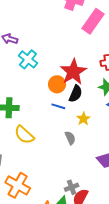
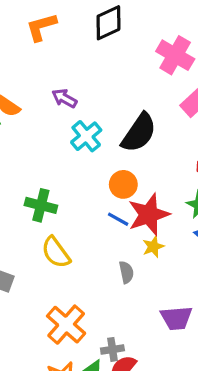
red star: (73, 72) -> (149, 215), moved
black semicircle: (76, 94) -> (139, 133), moved, size x1.5
orange cross: (18, 185) -> (66, 325), moved

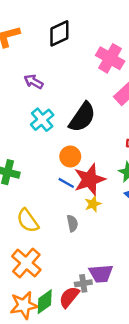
purple arrow: (64, 98) -> (33, 82), moved
yellow semicircle: (56, 252) -> (28, 221), moved
purple trapezoid: (176, 318) -> (101, 273), moved
gray cross: (112, 349) -> (83, 283), moved

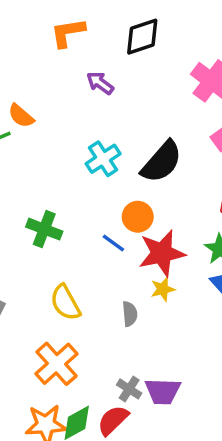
purple arrow: (33, 82) -> (100, 83), moved
blue line: (66, 183) -> (113, 243), moved
gray cross: (83, 283) -> (129, 389), moved, turned 35

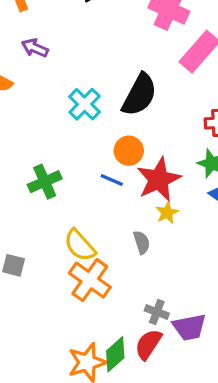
purple arrow: (100, 83) -> (35, 48), moved
green cross: (44, 229) -> (45, 182), turned -32
orange cross: (57, 364) -> (90, 280), moved
purple trapezoid: (163, 391) -> (189, 327), moved

